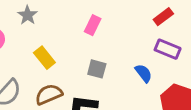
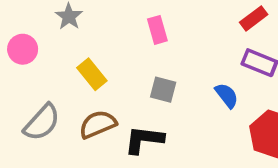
pink rectangle: (93, 25) -> (157, 30), turned -42

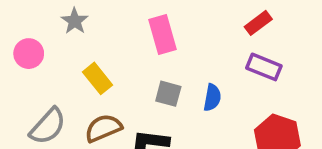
pink rectangle: (157, 30) -> (163, 34), size x1.4
blue semicircle: (227, 95) -> (212, 98), moved, turned 48

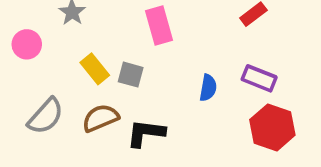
purple rectangle: (264, 67) -> (259, 78), moved
gray square: (168, 94) -> (131, 75), moved

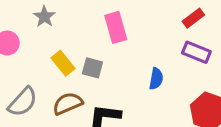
purple rectangle: (259, 78) -> (196, 52), moved

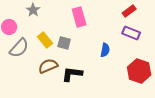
gray semicircle: (23, 102) -> (19, 48), moved

